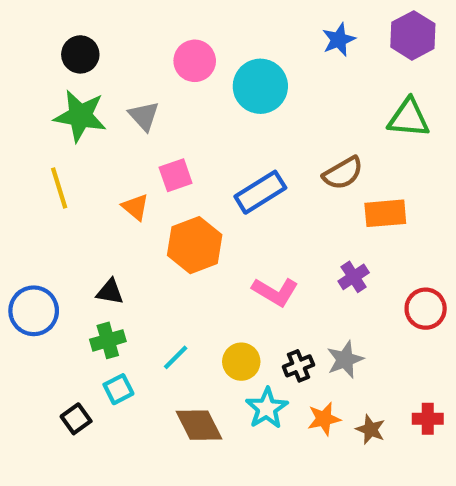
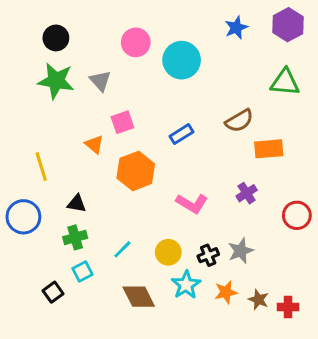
yellow line: (59, 188) -> (41, 167), moved
blue rectangle: (260, 192) -> (182, 134), size x0.7
red cross: (428, 419) -> (288, 307), moved

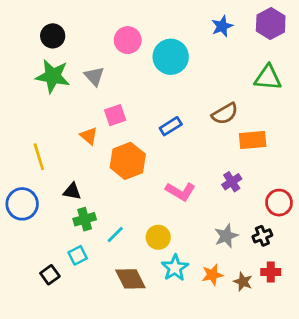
green cross: (75, 237) -> (85, 219), moved
black cross: (208, 255) -> (262, 236), moved
red cross: (288, 307) -> (271, 272), moved

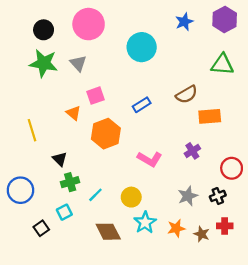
pink circle: (128, 40) -> (89, 24), moved, size x1.4
black triangle: (72, 191) -> (60, 159), turned 35
blue circle: (22, 204) -> (20, 190), moved

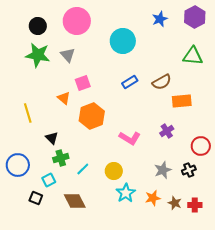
blue rectangle: (142, 105) -> (130, 82), moved
cyan square: (64, 212) -> (49, 180), moved
red cross: (225, 226) -> (195, 205), moved
black square: (41, 228) -> (36, 198), turned -32
brown diamond: (108, 232) -> (75, 201), moved

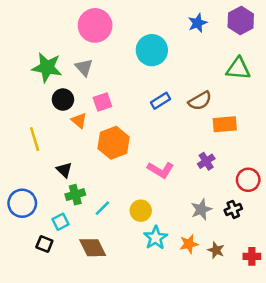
black circle: (38, 26) -> (63, 100), moved
red cross: (195, 205) -> (252, 256), moved

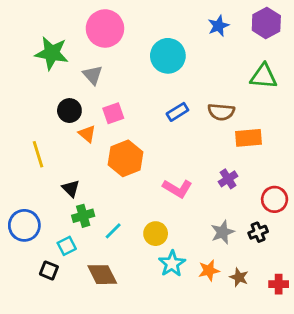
green star: (47, 67) -> (52, 53), moved
brown semicircle: (200, 101) -> (221, 112), turned 35

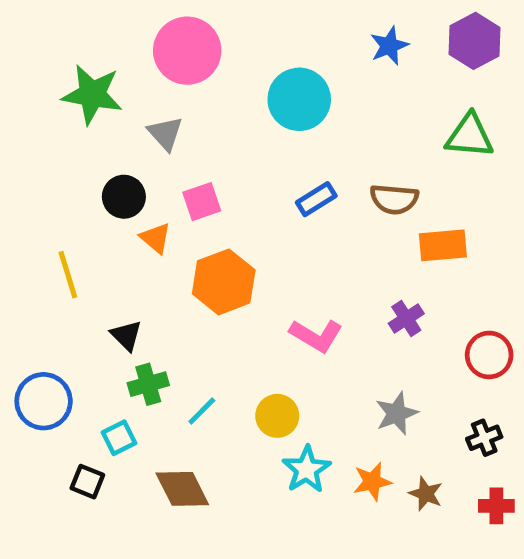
black cross: (258, 232) -> (484, 438), moved

